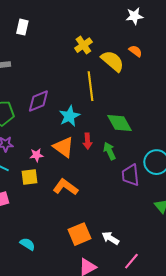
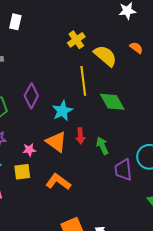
orange semicircle: (135, 51) -> (136, 48), moved
purple diamond: (38, 101) -> (31, 96), turned -40
green diamond: (119, 123) -> (112, 102), moved

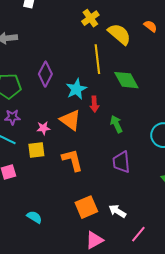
red arrow: (80, 136) -> (94, 104), moved
purple trapezoid: (123, 170) -> (121, 162), moved
orange L-shape: (58, 182) -> (72, 160), turned 40

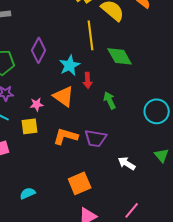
orange L-shape: (72, 160) -> (66, 136), turned -60
purple trapezoid: (121, 162) -> (96, 138), moved, turned -75
white arrow: (117, 211) -> (127, 163), moved
cyan semicircle: (34, 217) -> (28, 193), turned -56

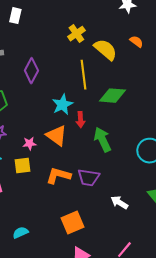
purple diamond: (39, 50) -> (31, 71), moved
green diamond: (120, 56) -> (112, 96), turned -56
green arrow: (110, 100) -> (102, 140), size x1.4

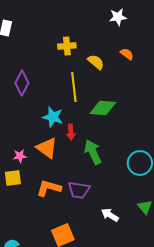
yellow cross: (76, 34) -> (67, 46), turned 30
yellow semicircle: (105, 50) -> (96, 62), size x0.7
cyan star: (62, 105) -> (53, 117), turned -30

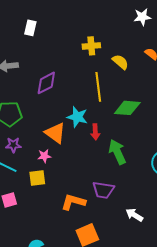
purple diamond: (22, 83) -> (46, 83), turned 35
orange triangle: (47, 148) -> (55, 133), moved
orange L-shape: (49, 188) -> (73, 202), moved

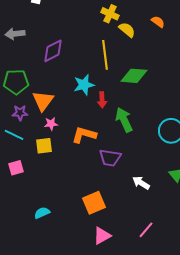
yellow cross: (91, 46) -> (110, 14), moved, turned 30
cyan star: (77, 117) -> (84, 85), turned -30
orange triangle: (55, 133) -> (43, 101), moved, turned 30
orange L-shape: (73, 202) -> (84, 135), moved

